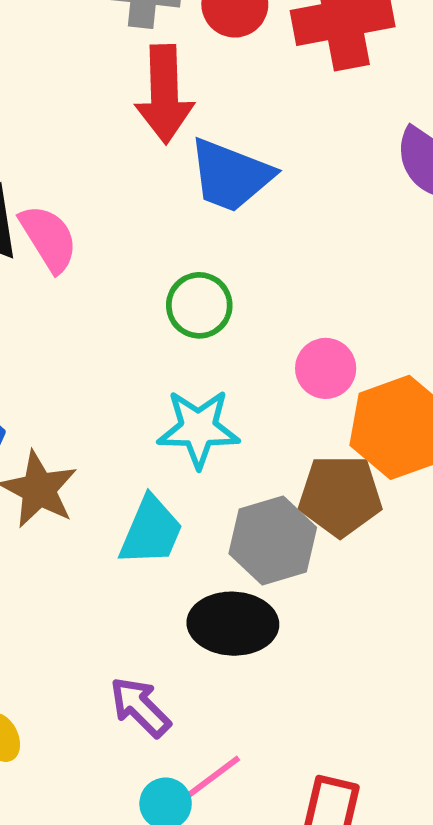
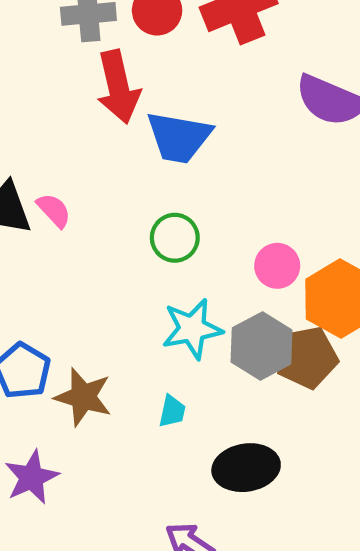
pink semicircle: (49, 238) -> (54, 210), size x0.7
cyan trapezoid: (151, 531) -> (172, 411), size x0.6
gray hexagon: (273, 540) -> (261, 346), moved

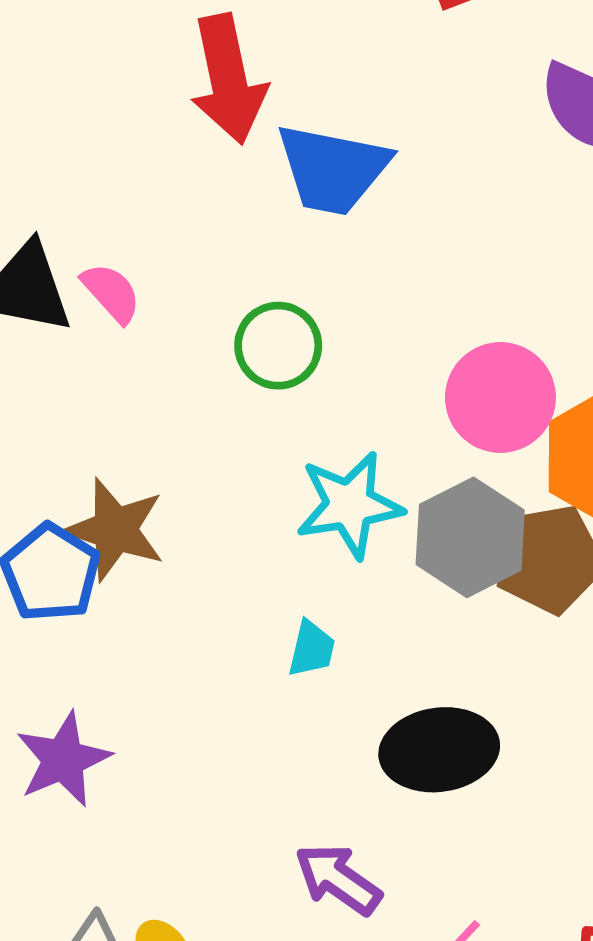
green circle: (175, 238) -> (278, 346), moved
pink circle: (277, 266) -> (500, 397), size x1.4
brown star: (83, 397) -> (115, 530), moved

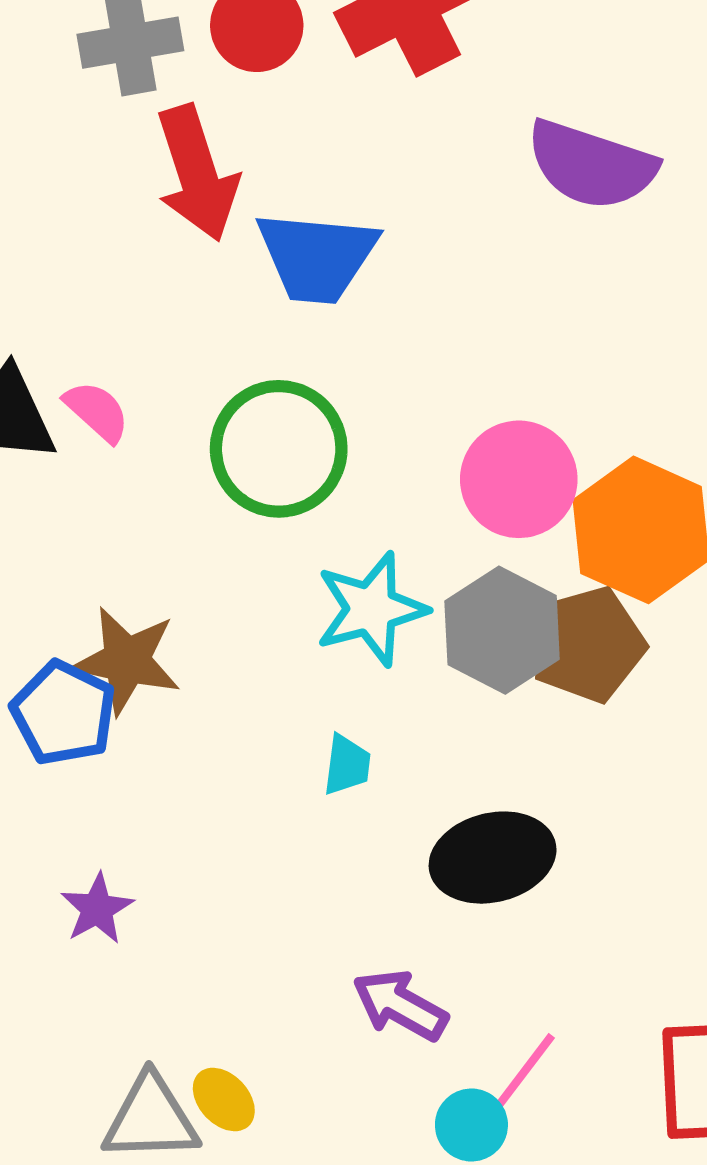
green circle: (278, 346) -> (279, 449), size x1.5
purple star: (63, 759) -> (97, 909), size x0.7

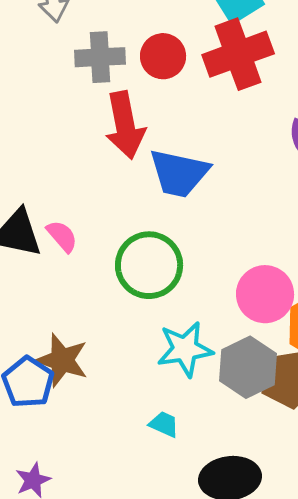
cyan trapezoid: (347, 765) -> (164, 424), turned -80

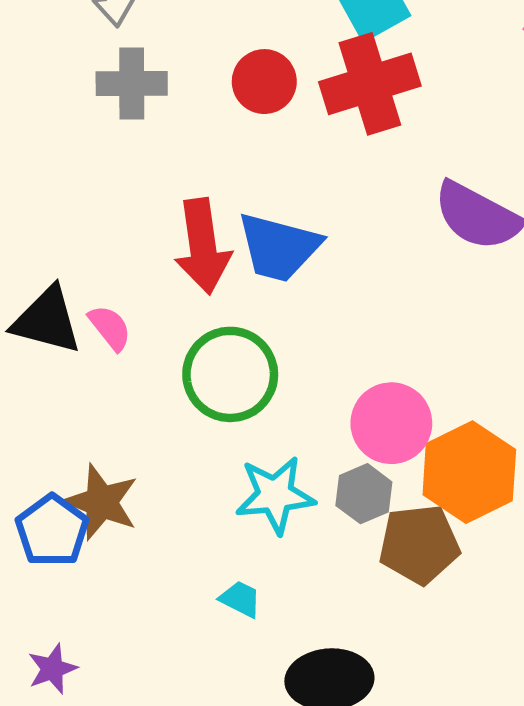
gray cross: (100, 57) -> (132, 84), moved
red arrow: (125, 125) -> (203, 246), moved
gray hexagon: (248, 367) -> (364, 494), moved, size x0.7

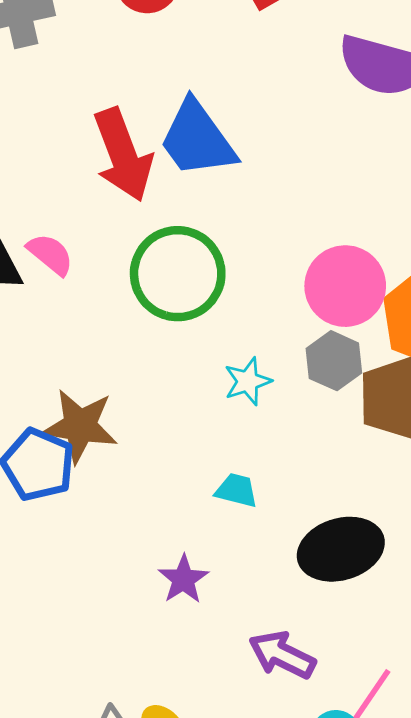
blue trapezoid: (279, 247) -> (197, 139), turned 52
cyan star: (275, 495) -> (248, 381), size x0.6
purple star: (52, 669) -> (183, 579), moved

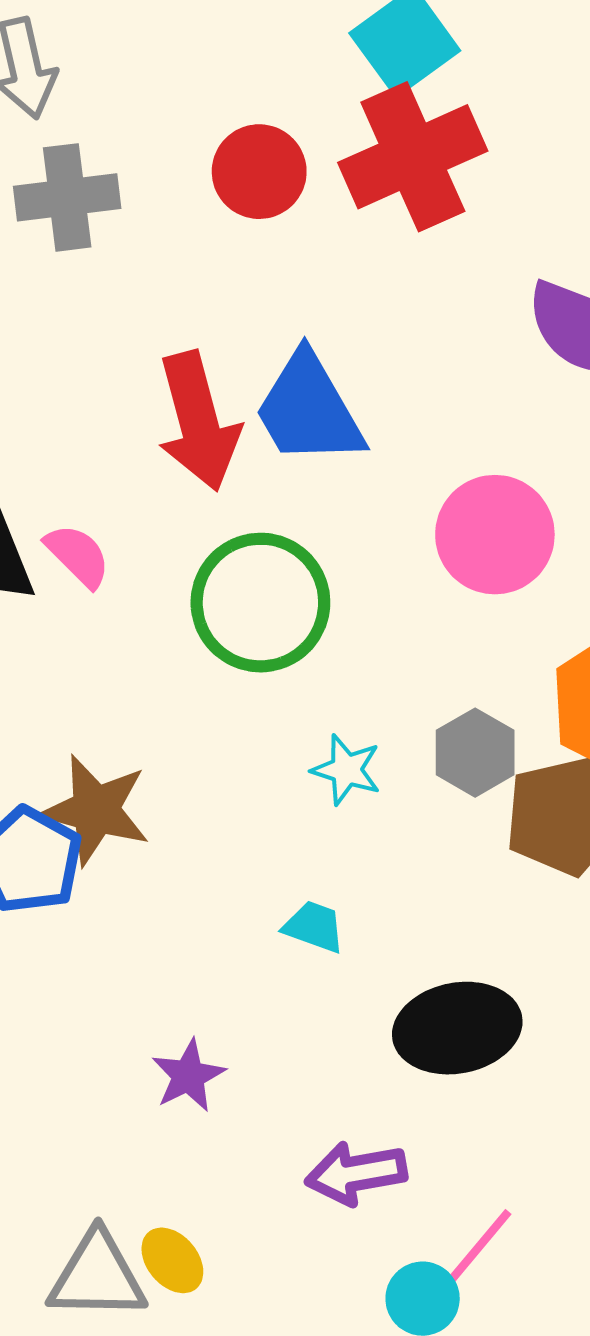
pink circle: (345, 286) -> (495, 535), moved
cyan star: (248, 381) -> (346, 770), turned 30
purple star: (183, 579) -> (188, 1076), moved
purple arrow: (282, 655) -> (356, 1173), turned -42

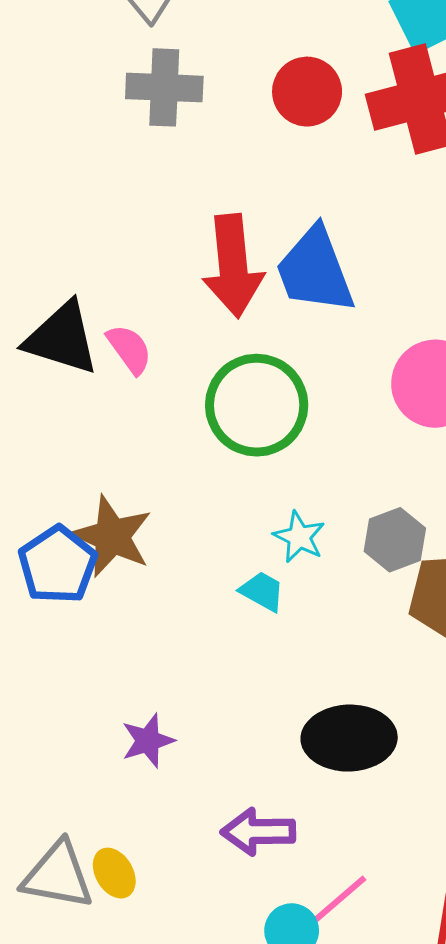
cyan trapezoid: (314, 927) -> (262, 591), moved

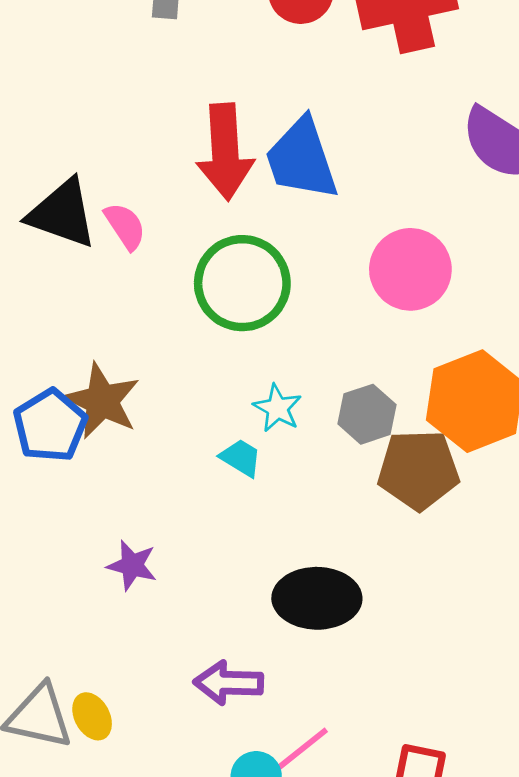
purple star: (148, 741) -> (132, 565), moved, turned 30

